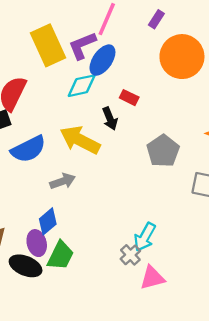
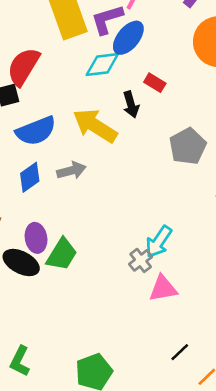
blue diamond: (48, 221) -> (30, 177), moved

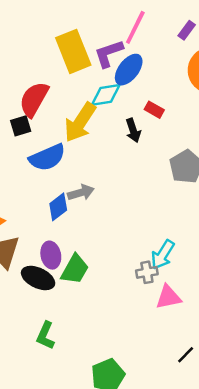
yellow arrow: (95, 126) -> (80, 122), moved, turned -87
blue diamond: (30, 177) -> (58, 207), moved
gray cross: (141, 260) -> (147, 272), turned 30
green L-shape: (20, 361) -> (45, 336), moved

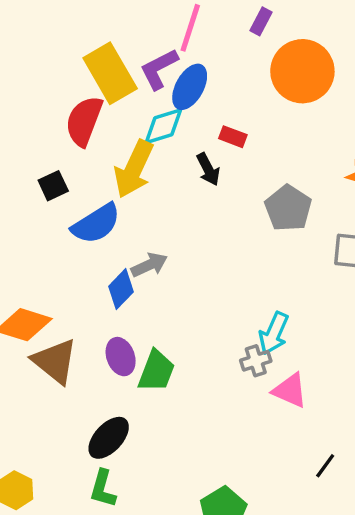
red semicircle: (34, 99) -> (84, 121), moved
black ellipse: (38, 278) -> (109, 438), moved, turned -64
pink triangle: (168, 297) -> (290, 390), turned 44
green L-shape: (45, 336) -> (103, 489), moved

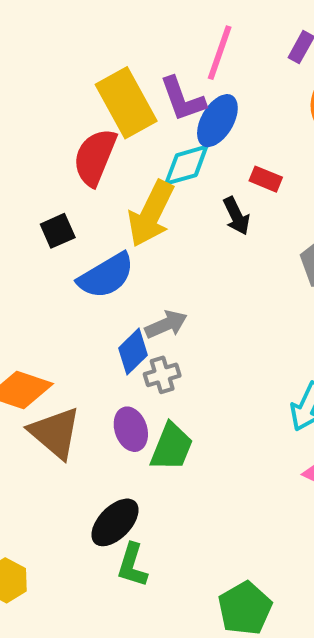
purple L-shape: (159, 69) -> (182, 99), turned -84
gray cross: (256, 361) -> (162, 375), moved
green L-shape: (103, 489) -> (132, 565), moved

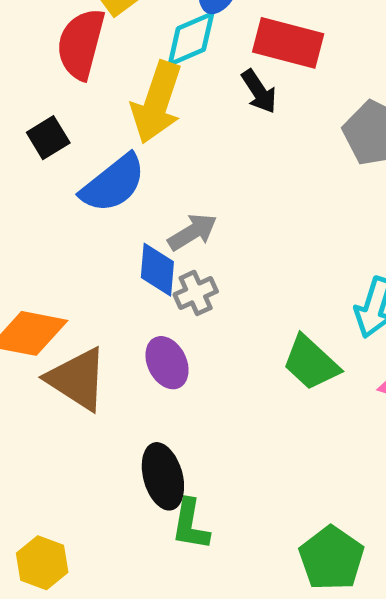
red rectangle: (266, 179) -> (288, 43), size x1.8
blue diamond: (133, 352) -> (157, 270), turned -33
green trapezoid: (172, 447) -> (311, 363), moved, turned 118
black ellipse: (115, 522) -> (163, 476), turned -52

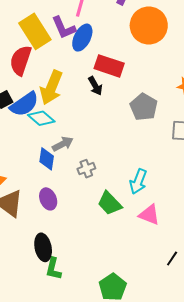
cyan diamond: (191, 39) -> (41, 118), moved, turned 60
blue semicircle: (113, 183) -> (24, 104), moved
gray cross: (196, 293) -> (86, 169), moved

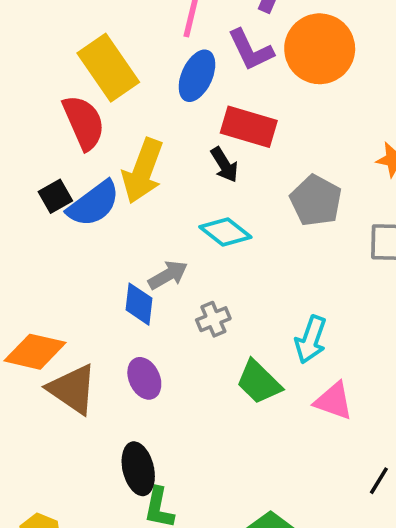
purple L-shape: (64, 28) -> (251, 50), moved
red semicircle: (21, 60) -> (84, 122), turned 140
cyan diamond: (41, 118) -> (225, 232), moved

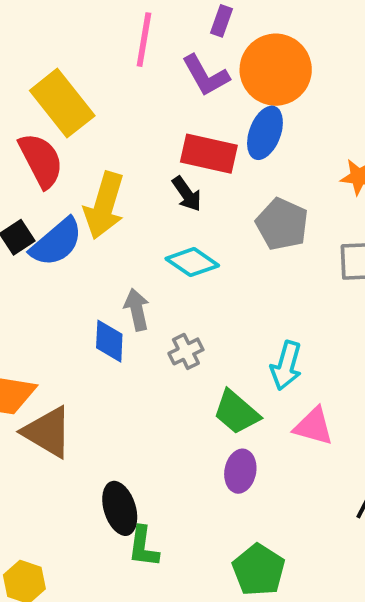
blue ellipse: (197, 76) -> (265, 133), moved
gray arrow: (168, 275) -> (137, 310), turned -69
purple ellipse: (144, 378) -> (240, 471), moved, turned 39

